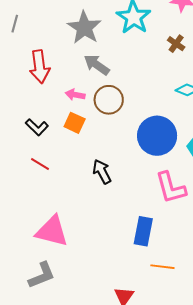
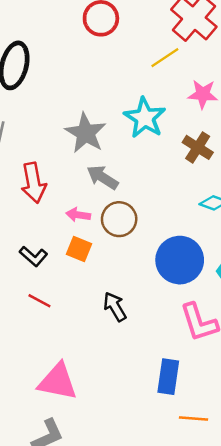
brown cross: (176, 44) -> (198, 147), size x1.4

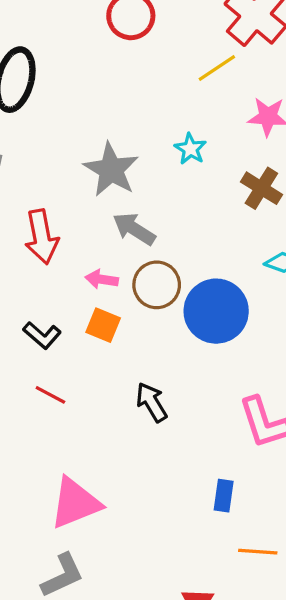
cyan star: (145, 118) -> (190, 149), size x0.6
blue circle: (180, 260) -> (216, 311), moved
blue rectangle: (168, 377) -> (224, 496), size x0.7
pink triangle: (58, 382) -> (75, 503), turned -33

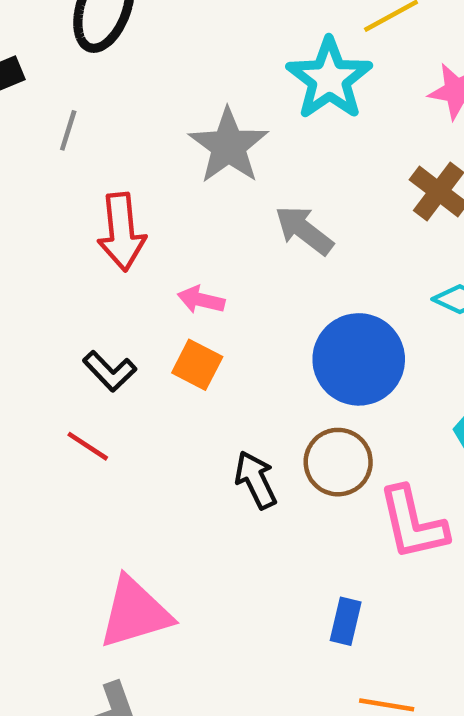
cyan star: (190, 149) -> (329, 79), moved, size x1.8
gray arrow: (134, 229) -> (304, 230), moved
brown circle: (157, 285) -> (338, 462), moved
red line: (50, 395) -> (88, 446), moved

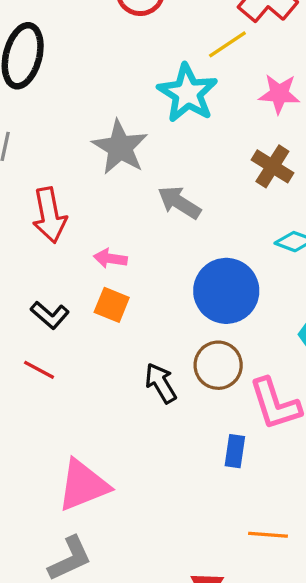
blue rectangle: (346, 621) -> (235, 451), moved

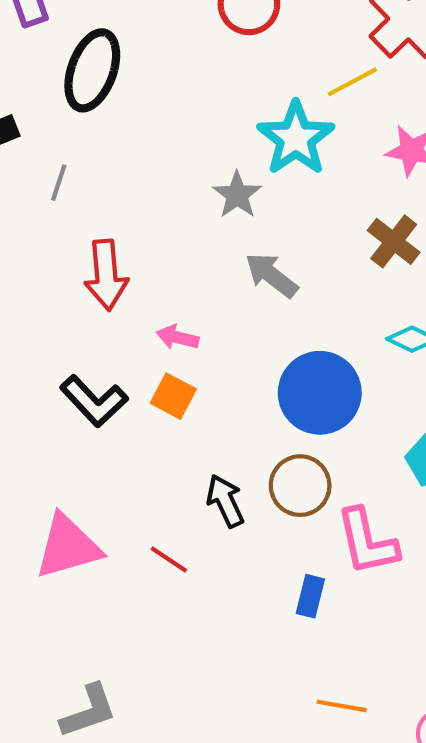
gray star: (120, 147) -> (237, 195), moved, size x0.7
black L-shape: (50, 315) -> (94, 401), size x1.4
red line: (39, 370) -> (169, 560), moved
pink triangle: (83, 485) -> (68, 546), moved

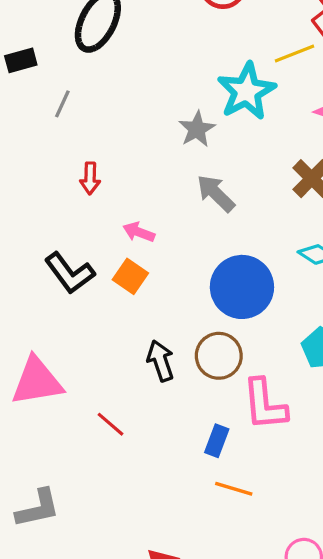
red arrow: (106, 275) -> (90, 178), size x0.6
red line: (169, 560) -> (110, 424), moved
orange line: (342, 706) -> (234, 489), moved

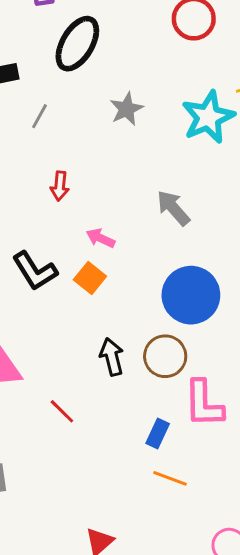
gray star: (197, 129) -> (126, 109), moved

